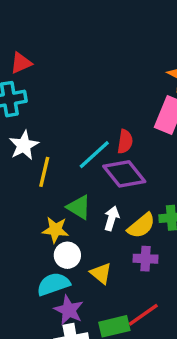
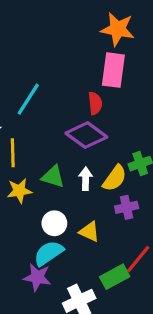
red semicircle: (125, 142) -> (95, 103), moved
cyan line: (94, 155) -> (28, 99), moved
yellow star: (55, 230) -> (19, 191), moved
purple star: (69, 310) -> (37, 277), moved

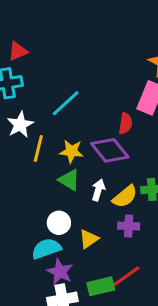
yellow star: (19, 191) -> (71, 151), moved
yellow triangle: (89, 232) -> (89, 239), turned 45
purple star: (37, 277) -> (60, 272), moved

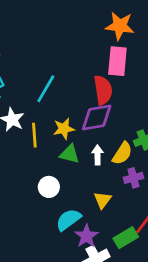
red semicircle: (126, 123) -> (103, 90), size x1.5
purple diamond: (110, 150) -> (97, 118), turned -44
white circle: (59, 223) -> (49, 187), moved
purple star: (60, 272) -> (87, 236), turned 30

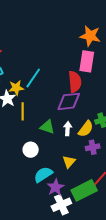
yellow star: (64, 129) -> (16, 88), moved
green rectangle: (126, 238) -> (84, 190), size x1.4

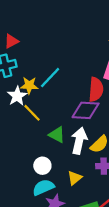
yellow line: (23, 111) -> (32, 113), turned -54
white arrow: (68, 129) -> (79, 141), size x1.6
white circle: (31, 150) -> (42, 166), moved

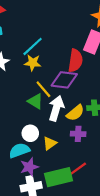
yellow star: (29, 85) -> (33, 63), moved
yellow line: (32, 113) -> (43, 89), moved
white circle: (42, 166) -> (30, 133), moved

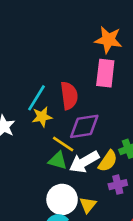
red semicircle: (75, 61) -> (69, 96), moved
white arrow: (56, 108) -> (84, 162), turned -120
white circle: (30, 133) -> (62, 199), size x1.5

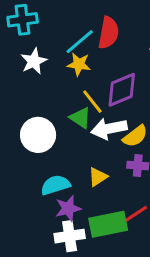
red semicircle: (69, 96) -> (109, 33), moved
purple diamond: (84, 126) -> (122, 90), turned -32
white circle: (62, 199) -> (38, 135), moved

